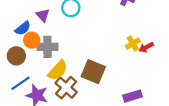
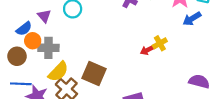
yellow cross: (133, 43) -> (160, 43), moved
blue line: (21, 83) -> (21, 84), turned 36

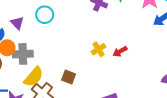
yellow cross: (160, 43) -> (98, 49), moved
brown square: (94, 73) -> (69, 77), size x0.6

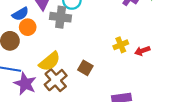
gray cross: (23, 54) -> (61, 17), moved

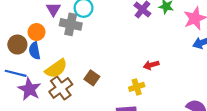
blue semicircle: (20, 14) -> (35, 51), moved, turned 105
yellow cross: (121, 45) -> (137, 87), moved

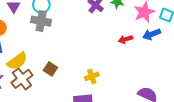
gray cross: (71, 24) -> (41, 21), moved
red arrow: (151, 65) -> (126, 39), moved

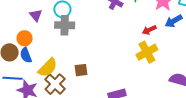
brown square: (50, 69) -> (81, 70), turned -32
yellow cross: (92, 76) -> (147, 52), moved, size x1.5

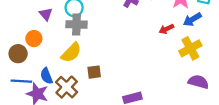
yellow cross: (147, 52) -> (190, 48), moved
blue semicircle: (26, 55) -> (46, 76), moved
yellow semicircle: (48, 68) -> (71, 53), moved

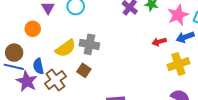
gray cross: (76, 24) -> (89, 44), moved
brown circle: (18, 54) -> (14, 53), moved
brown square: (94, 72) -> (84, 70), turned 32

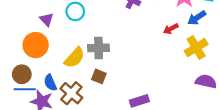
orange circle: (33, 29) -> (36, 45), size x1.5

